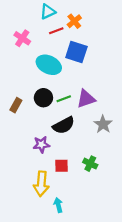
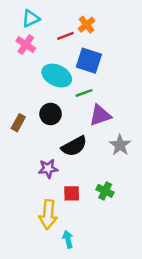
cyan triangle: (48, 12) -> (31, 19), moved
green line: (64, 99) -> (84, 93), moved

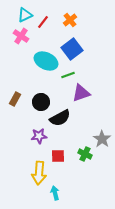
red line: (65, 36) -> (43, 22), moved, turned -32
blue square: (89, 61) -> (72, 49), turned 35
black circle: (51, 114) -> (41, 102), moved
gray star: (120, 145) -> (102, 139), moved

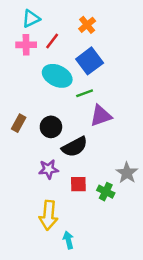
red line: (43, 22) -> (52, 41), moved
pink cross: (21, 36) -> (26, 45), turned -35
red square: (58, 156) -> (78, 184), moved

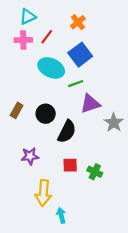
black semicircle: (75, 147) -> (67, 132), turned -35
purple star: (48, 169) -> (30, 156), moved
gray star: (127, 173) -> (114, 123), moved

